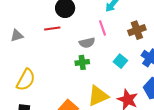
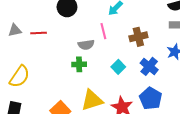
red line: (52, 29) -> (39, 33), moved

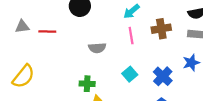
pink line: (103, 31) -> (131, 36), moved
brown cross: (138, 37) -> (161, 29), moved
green cross: (79, 64) -> (87, 84), moved

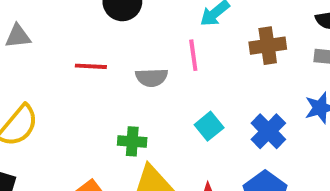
red line: (47, 31) -> (91, 66), moved
pink line: (131, 36) -> (193, 55), moved

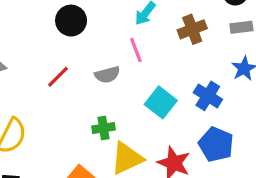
red line: (91, 66) -> (58, 77), turned -35
cyan square: (209, 126) -> (161, 102), size x1.4

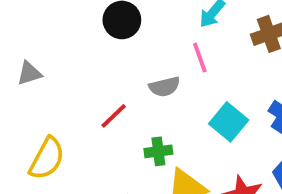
red line: (58, 77) -> (114, 116), moved

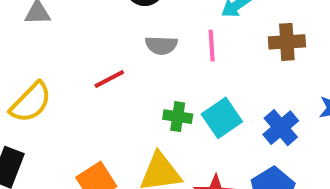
gray semicircle: (164, 87) -> (161, 45), moved
green cross: (158, 151) -> (178, 117), moved

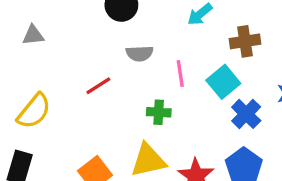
pink line: (212, 46) -> (180, 73), moved
cyan square: (222, 118) -> (223, 82), moved

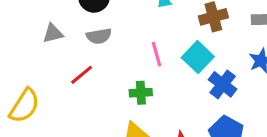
gray triangle: (33, 35) -> (53, 33), moved
gray semicircle: (140, 53) -> (99, 36), moved

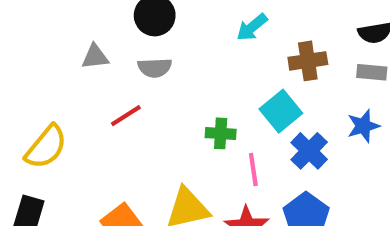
pink line: (157, 54) -> (253, 169), moved
green cross: (141, 93) -> (221, 133), moved

